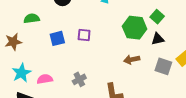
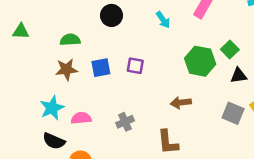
black triangle: (158, 39) -> (239, 76), moved
brown star: (13, 42) -> (66, 69), moved
brown arrow: (132, 59) -> (181, 103), moved

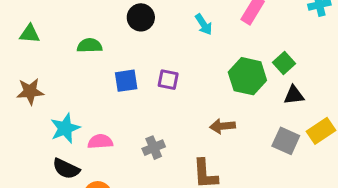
brown star: (66, 69) -> (30, 91), moved

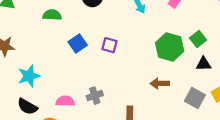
blue square: (126, 81) -> (78, 44), turned -30
brown arrow: (222, 126) -> (160, 83), moved
pink semicircle: (100, 142) -> (65, 101), moved

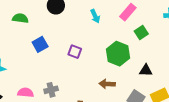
green square: (198, 39) -> (141, 33), moved
purple square: (109, 45) -> (75, 52), moved

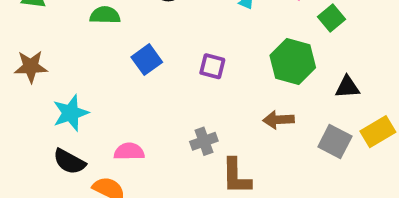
gray cross: (51, 90) -> (204, 141), moved

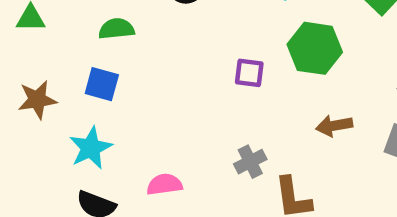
blue square: (147, 60) -> (102, 84), moved, turned -32
green hexagon: (293, 62) -> (315, 48), moved

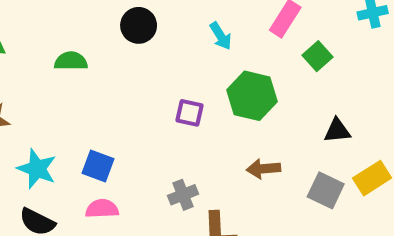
blue square: (102, 84) -> (98, 166), moved
cyan star: (91, 148) -> (37, 169), turned -30

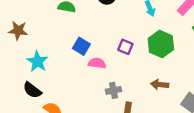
blue square: (98, 166) -> (81, 46), moved
pink semicircle: (102, 209) -> (97, 63), moved

